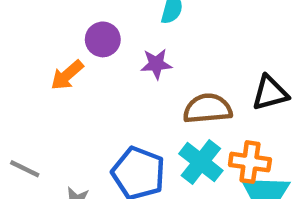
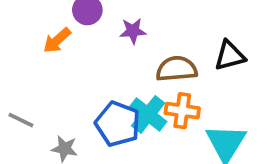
cyan cross: (201, 162) -> (148, 114), moved
orange cross: (250, 162) -> (182, 111), moved

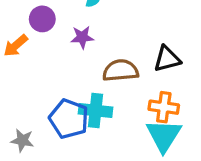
orange cross: (182, 111) -> (164, 107), moved
cyan cross: (148, 114) -> (96, 110), turned -32

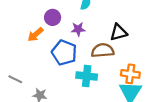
black triangle: (167, 59) -> (119, 32), moved
blue pentagon: (69, 119) -> (64, 53), moved

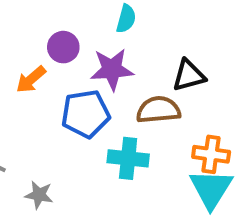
purple star: (78, 29) -> (112, 69), size x1.5
blue pentagon: (64, 53) -> (86, 114), turned -30

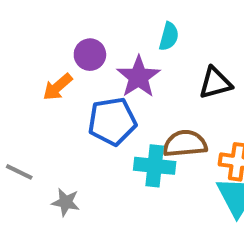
cyan semicircle: (126, 19) -> (169, 36), moved
purple star: (112, 69) -> (138, 77), turned -30
brown semicircle: (158, 110) -> (185, 144), moved

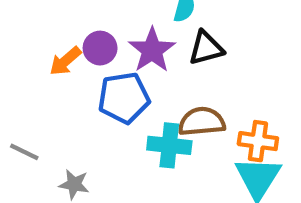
purple circle: (90, 55) -> (100, 48), moved
black triangle: (215, 83) -> (206, 48), moved

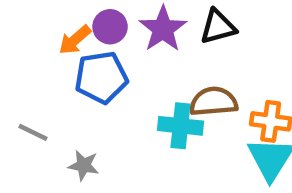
blue pentagon: (124, 98) -> (101, 77), moved

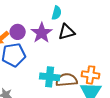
brown semicircle: (213, 102) -> (67, 80), moved

